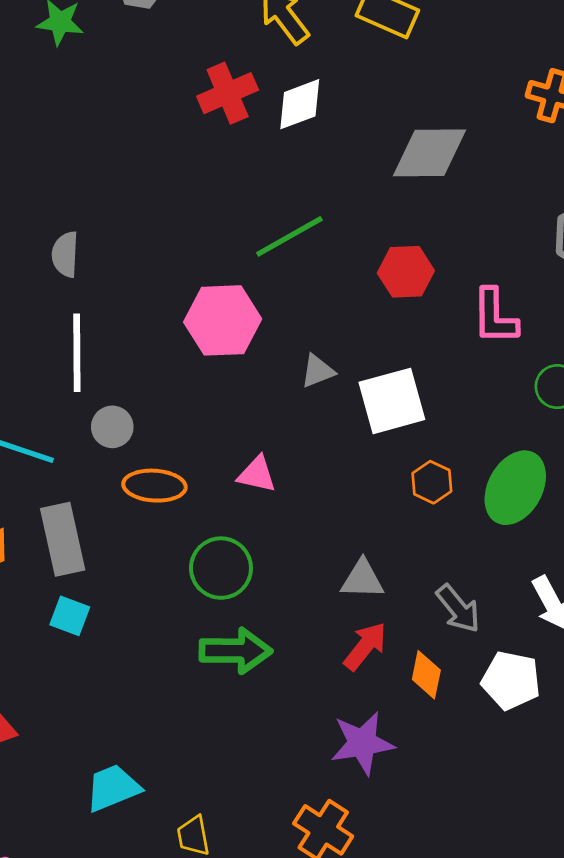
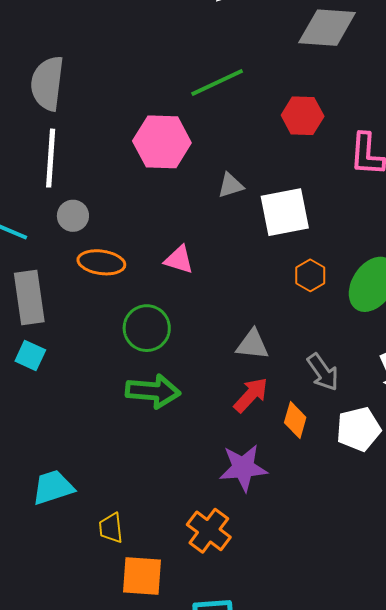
gray semicircle: (65, 254) -> (47, 83), size x1.6
white pentagon: (511, 680) -> (359, 429), turned -30

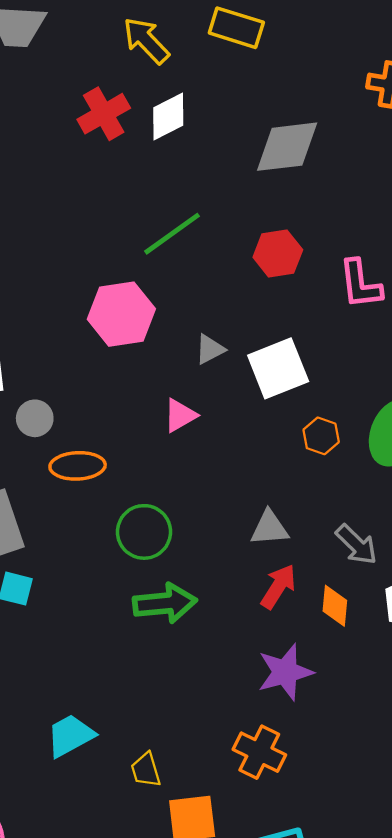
pink triangle: (179, 260) -> (180, 415), moved, turned -36

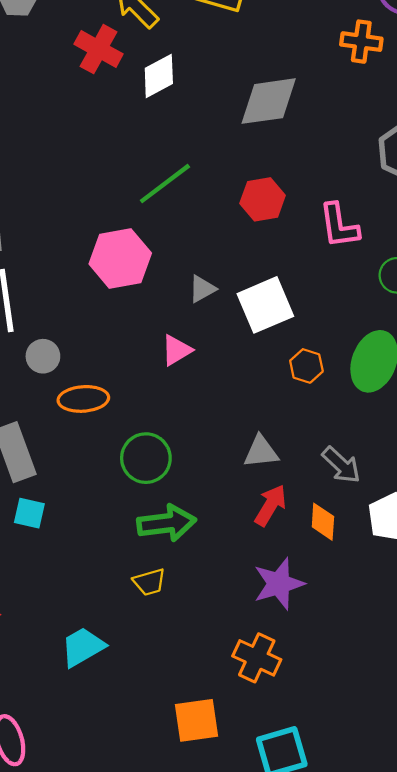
red cross: (104, 114) -> (99, 49), moved, turned -30
yellow trapezoid: (146, 770) -> (149, 582), moved, turned -88

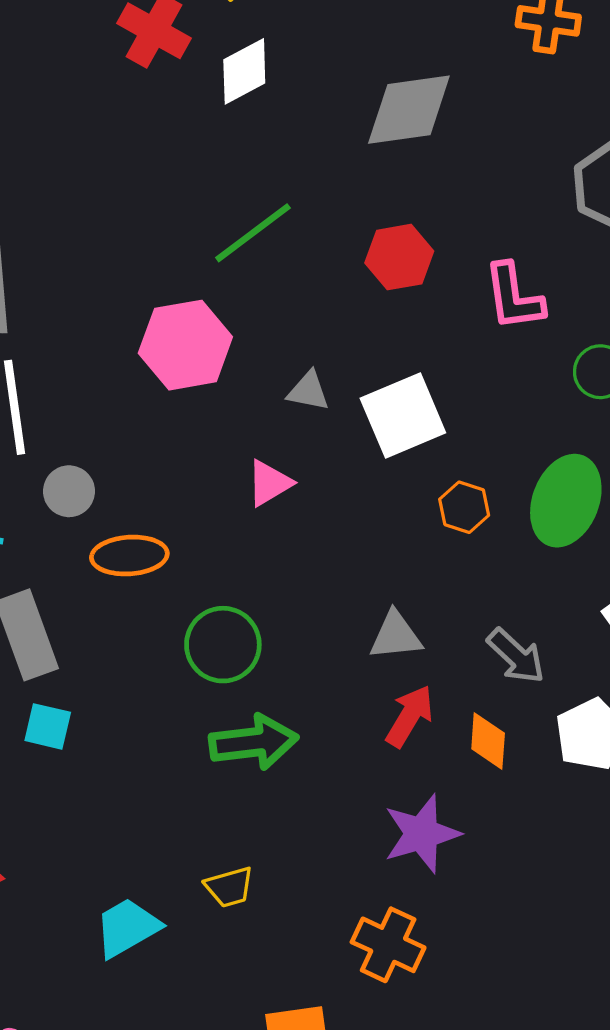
gray triangle: (202, 289) -> (308, 391), turned 40
yellow trapezoid: (149, 582) -> (229, 887), moved

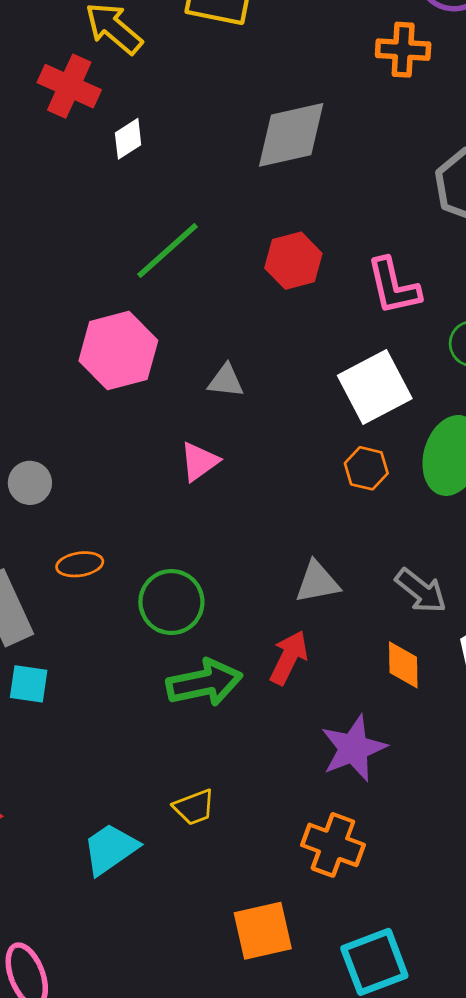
white diamond: (244, 71) -> (128, 139), moved, size x0.7
white square: (403, 415) -> (375, 387), moved
orange ellipse: (129, 556) -> (80, 564), moved, size x0.7
red arrow: (410, 716) -> (289, 658), moved

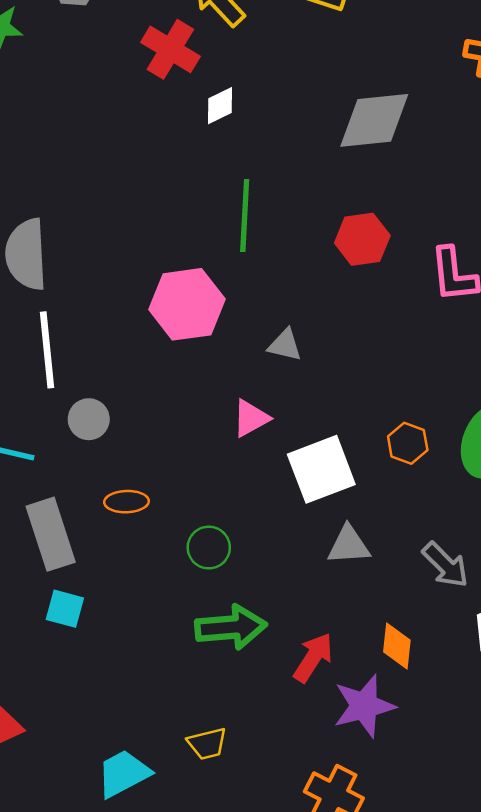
green line: (168, 251) -> (245, 216), turned -52
white square: (375, 387) -> (321, 469), moved
green circle: (171, 602) -> (209, 548), size x0.7
red arrow: (289, 658) -> (313, 658), moved
orange diamond: (403, 665) -> (397, 646), moved

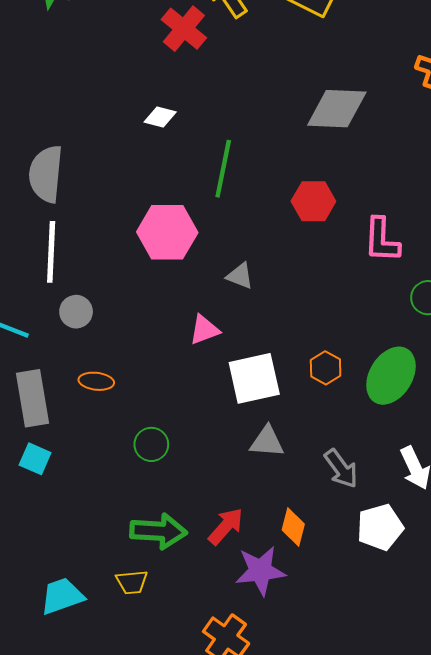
white diamond: (220, 106) -> (160, 117), moved, turned 32
green circle: (209, 548) -> (151, 444), moved
green arrow: (231, 627) -> (158, 531), moved

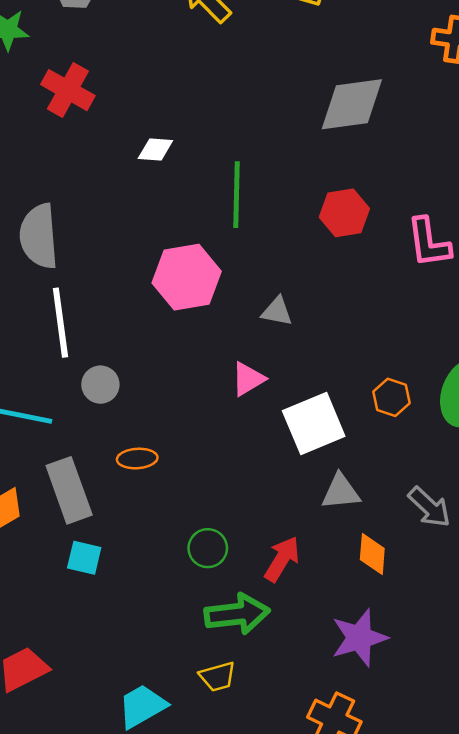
red cross: (184, 29) -> (68, 90), moved
green circle: (151, 444) -> (208, 548), moved
red arrow: (226, 526) -> (282, 559), moved
orange diamond: (293, 527) -> (372, 554), moved

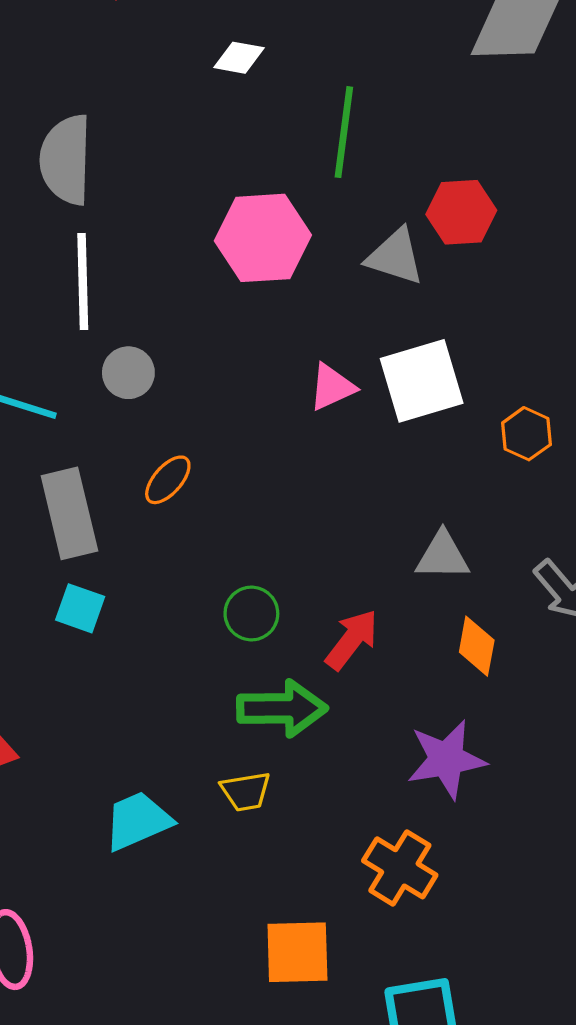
red hexagon: (344, 213) -> (461, 212), moved
gray triangle: (277, 311) -> (395, 257), moved, size x1.4
white square: (314, 423) -> (422, 381), moved
orange ellipse: (137, 459) -> (168, 480), turned -51

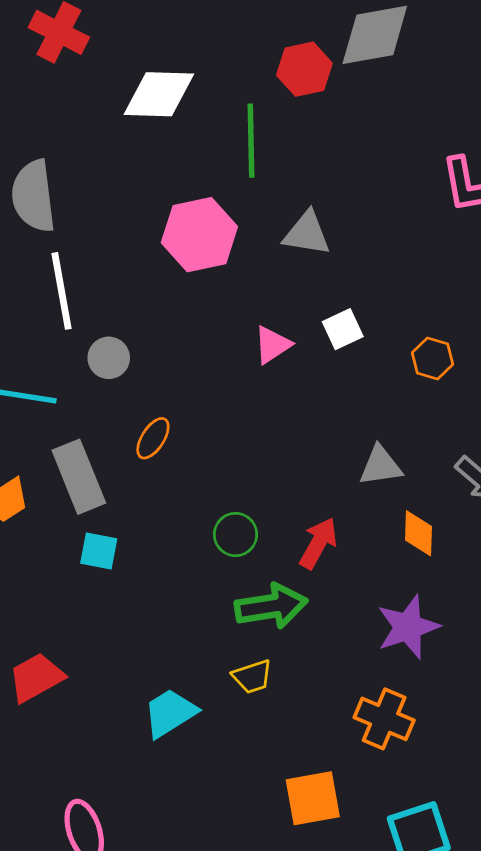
white diamond: (239, 58) -> (159, 94), size x1.8
red hexagon: (461, 212) -> (304, 69), moved
white square: (422, 381) -> (343, 329), size x0.6

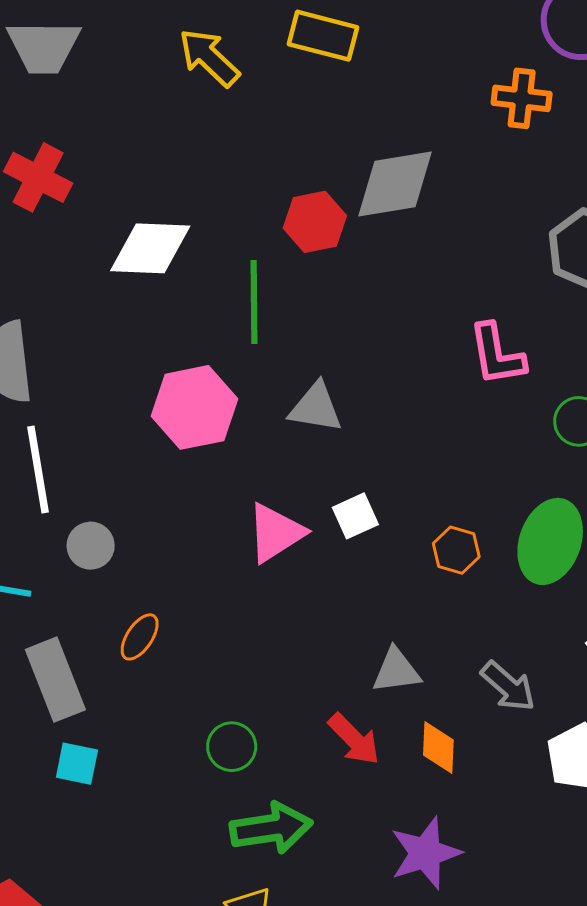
pink triangle: (272, 345) -> (276, 533), size x1.4
red arrow: (318, 543) -> (354, 739), moved, turned 106

